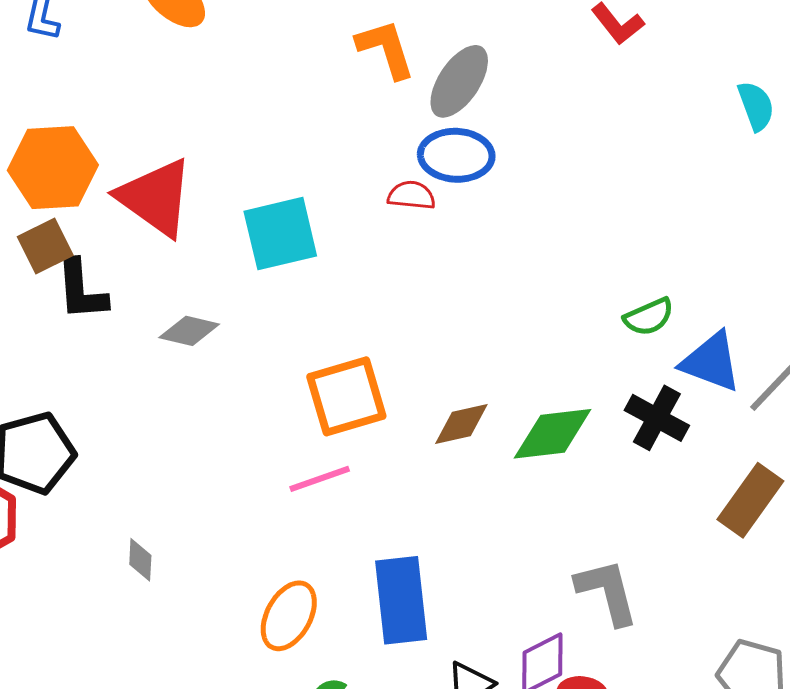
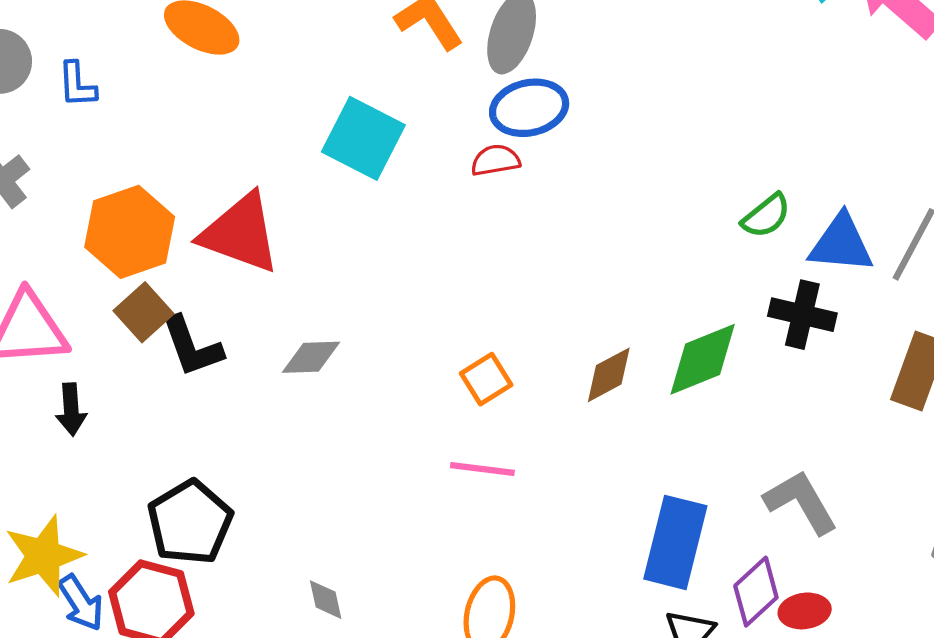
cyan square: (280, 234) -> (363, 138), moved, turned -34
orange square: (346, 396) -> (486, 379), size x0.6
pink line: (320, 479) -> (482, 469), turned 42
blue rectangle: (401, 600) -> (675, 542), moved, turned 36

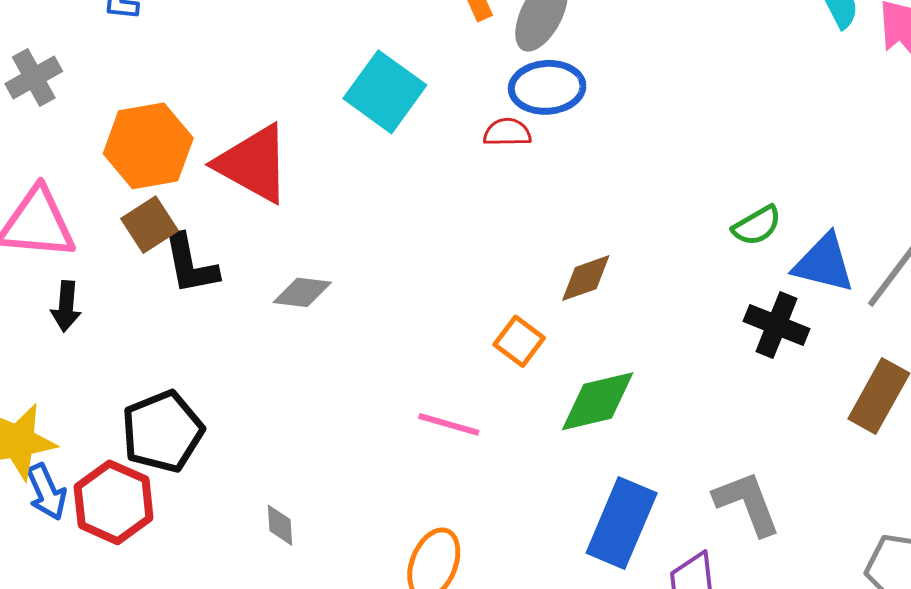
green diamond: (703, 359) -> (598, 401), moved
brown diamond: (609, 375) -> (586, 278), moved
orange square: (486, 379) -> (519, 341), moved, turned -30

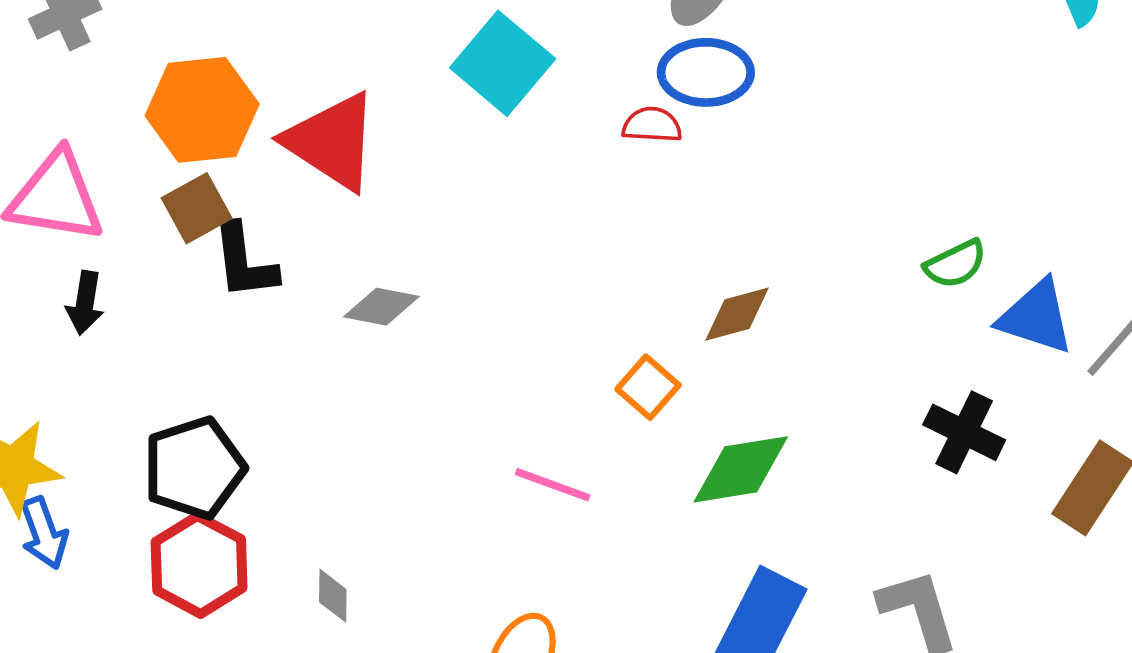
black cross: (776, 325) -> (964, 432), moved
red hexagon: (114, 502) -> (199, 565), moved

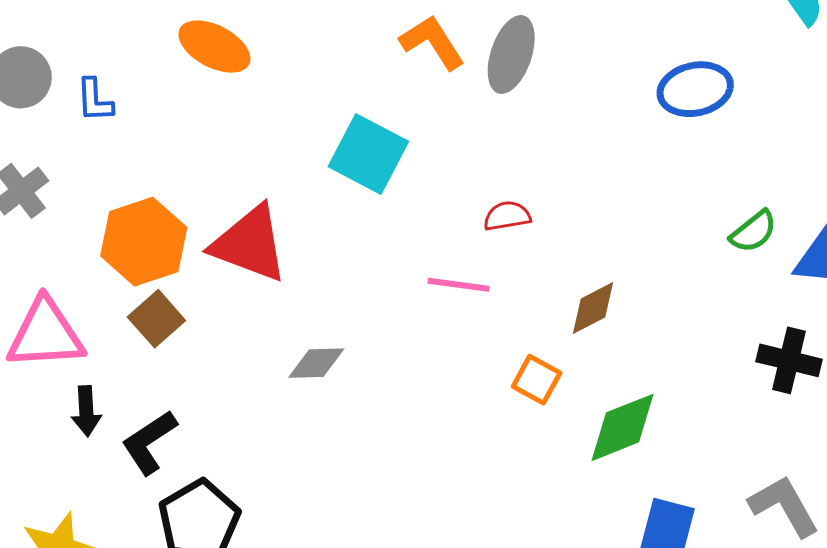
blue ellipse: (706, 72) -> (695, 89), moved
red semicircle: (652, 125) -> (507, 216), moved
black L-shape: (244, 262) -> (149, 442), moved, turned 76
pink line: (553, 485) -> (459, 285), moved

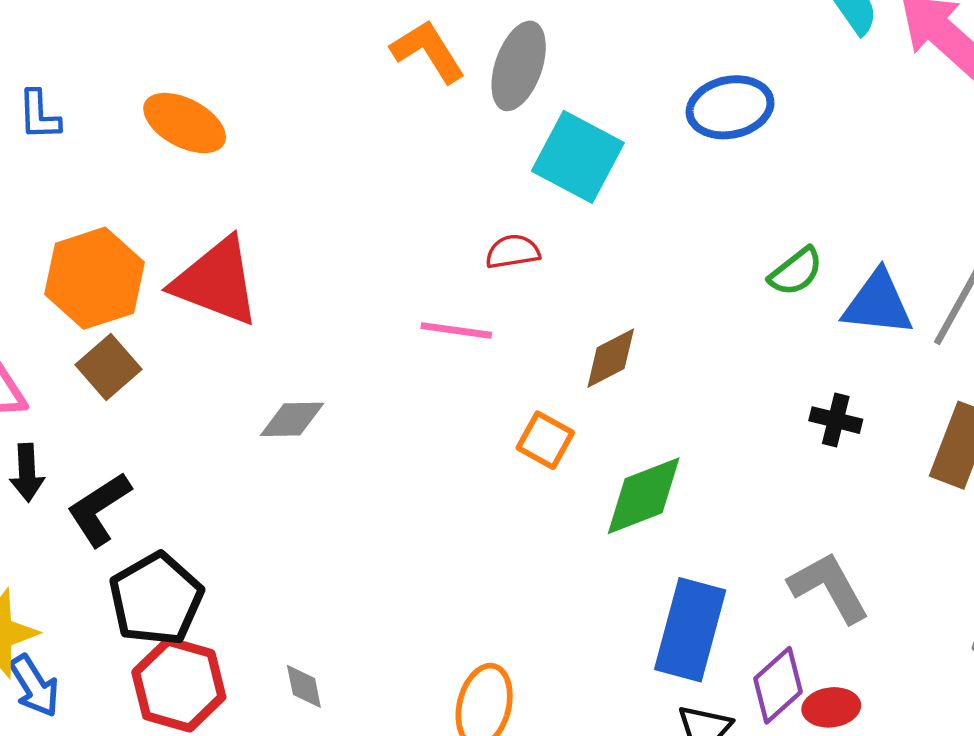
orange ellipse: (214, 47) -> (185, 123), moved
cyan square: (368, 154) -> (578, 157), moved
black cross: (789, 360) -> (836, 420), size x0.7

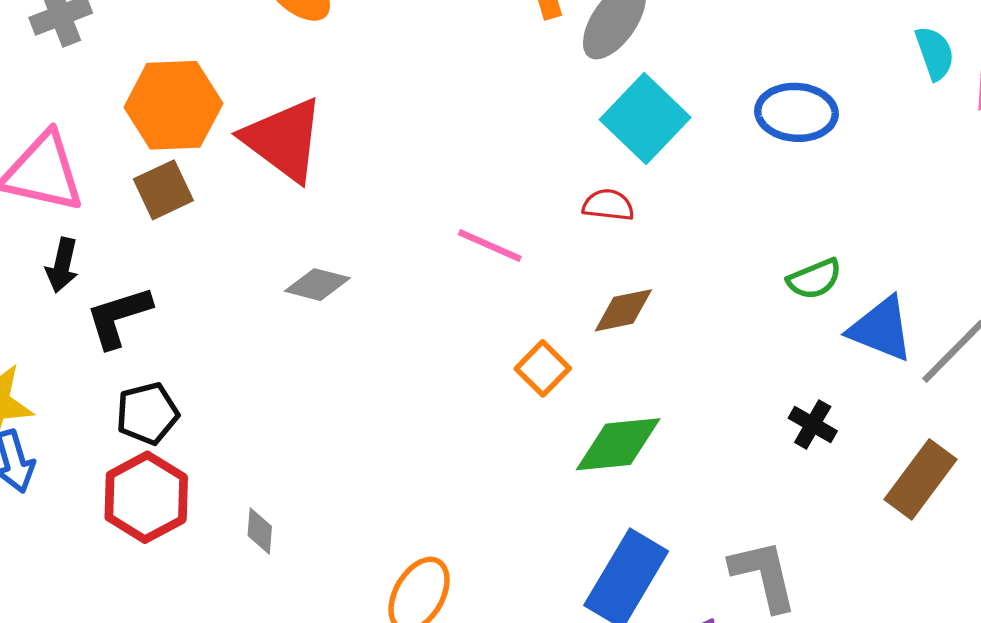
red semicircle: (513, 252) -> (608, 205), moved
black pentagon: (156, 599) -> (147, 413), size x0.7

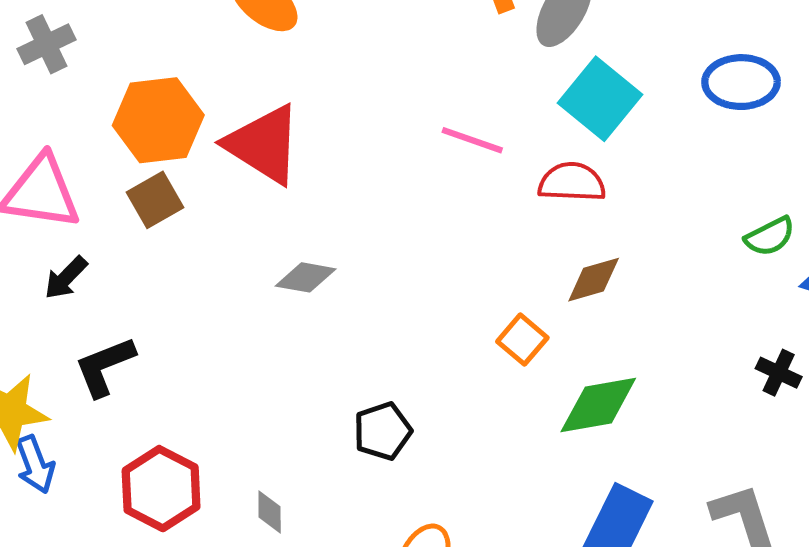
red semicircle: (608, 205) -> (572, 182), size x1.4
pink line: (490, 246) -> (472, 140), moved
black arrow: (62, 265) -> (66, 278), turned 36
black L-shape: (119, 317) -> (105, 366), moved
black pentagon: (147, 413) -> (383, 431), moved

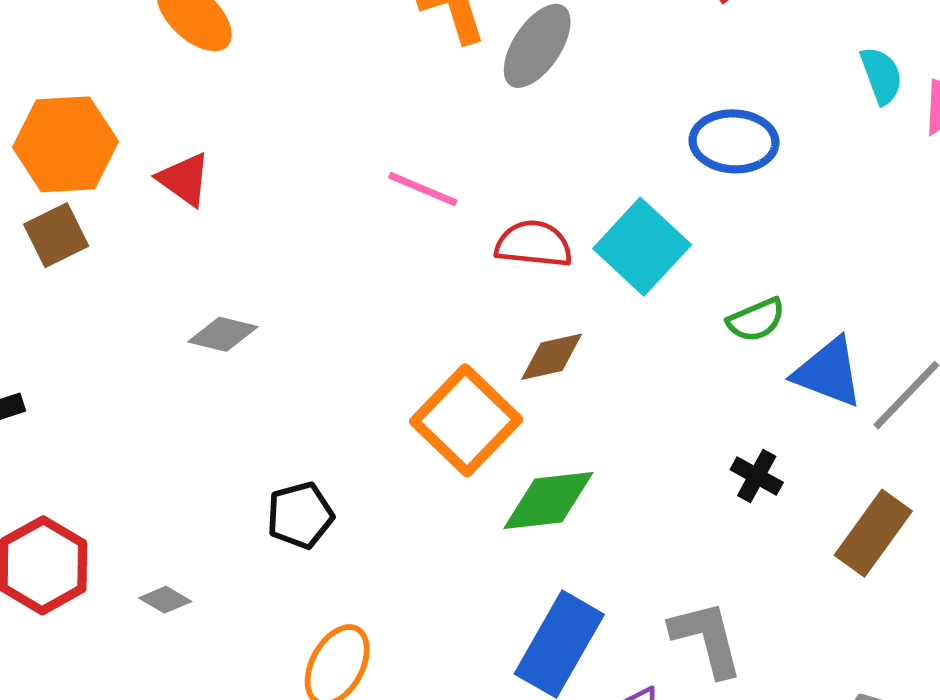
cyan square: (600, 99) -> (642, 247), moved
red triangle: (264, 144) -> (184, 179), size x0.6
orange square: (522, 340) -> (466, 420), size x1.8
gray diamond: (270, 512) -> (165, 600), turned -63

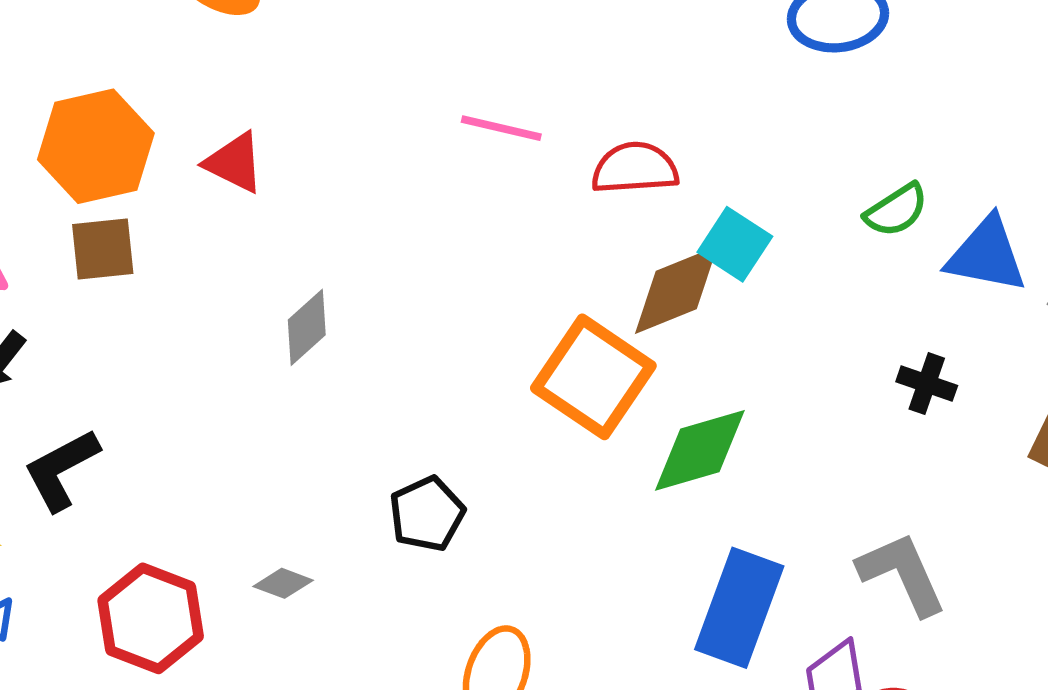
brown square: (56, 235) -> (103, 249), turned 30
cyan square: (642, 247) -> (735, 244), moved, size x0.7
gray diamond: (223, 334) -> (307, 327), turned -46
brown diamond: (552, 357) -> (676, 290), size x1.4
gray diamond: (165, 600) -> (283, 583), moved

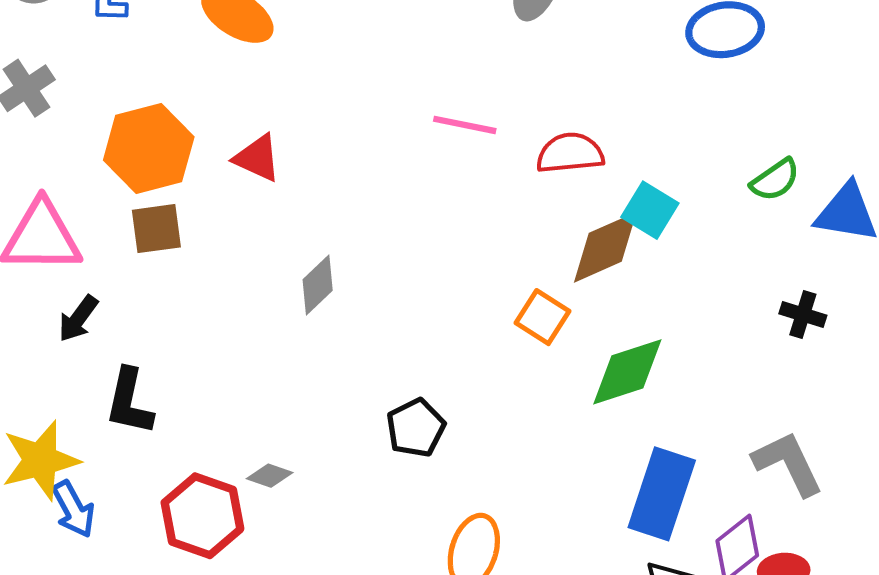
orange square: (593, 377) -> (542, 317), size x0.6
black L-shape: (61, 470) -> (129, 402), turned -48
gray diamond: (283, 583) -> (270, 476), moved

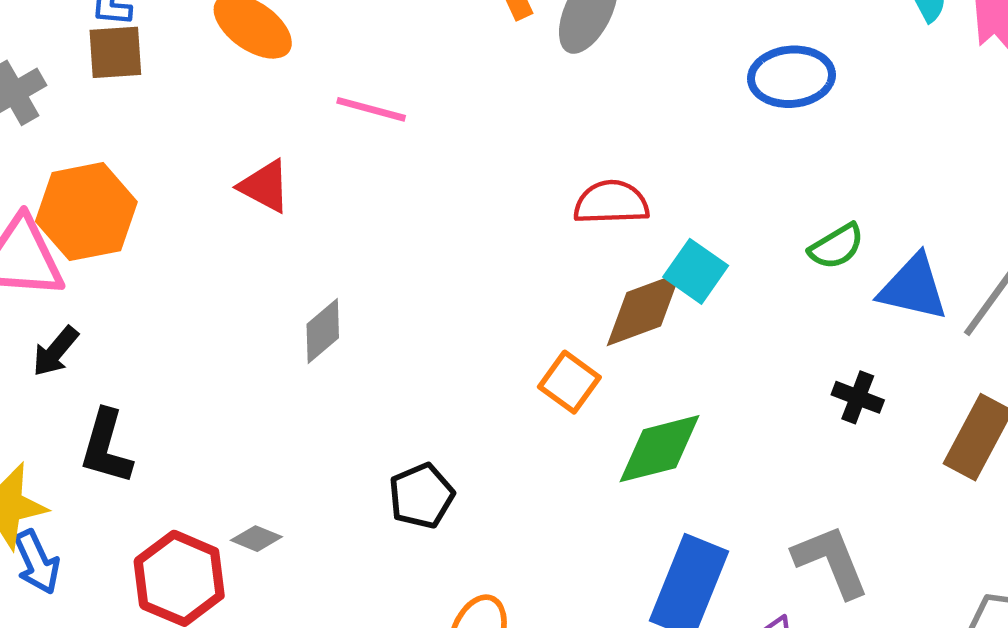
pink line: (465, 125) -> (371, 109), moved
orange hexagon: (149, 149) -> (86, 212), moved
brown square: (156, 229) -> (115, 52), moved

